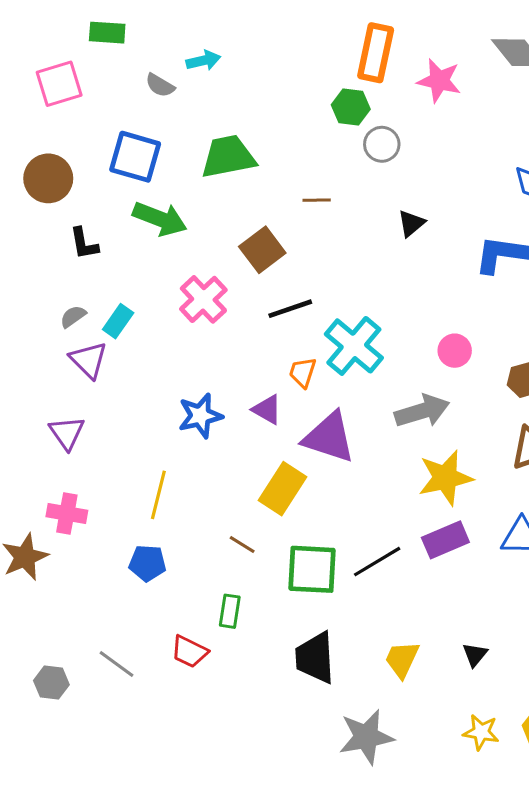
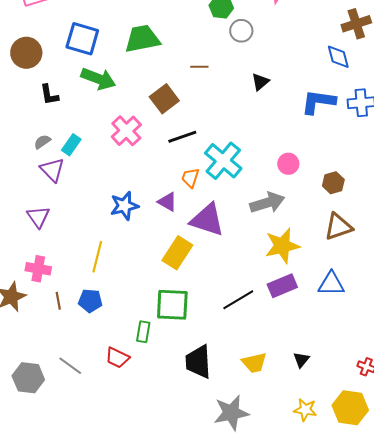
brown line: (242, 545) -> (58, 301), moved, turned 48
green square: (312, 569) -> (172, 305), moved
yellow trapezoid: (402, 659) -> (254, 363), turned -128
gray hexagon: (51, 683) -> (28, 378), size x1.4

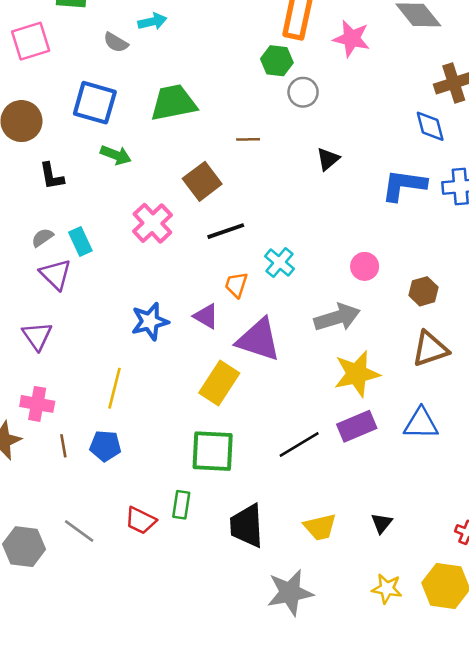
green arrow: (98, 79) -> (116, 155), size x0.7
cyan rectangle: (71, 145) -> (80, 242), turned -60
cyan cross: (223, 161) -> (279, 262), size x0.6
green rectangle: (143, 332) -> (181, 505), moved

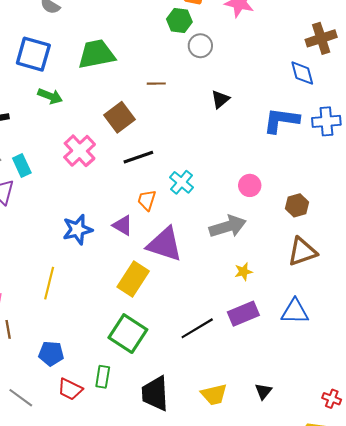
yellow star: (357, 374) -> (243, 272), size x0.5
blue pentagon: (105, 446) -> (51, 354), moved
green square: (213, 451) -> (128, 334), turned 30

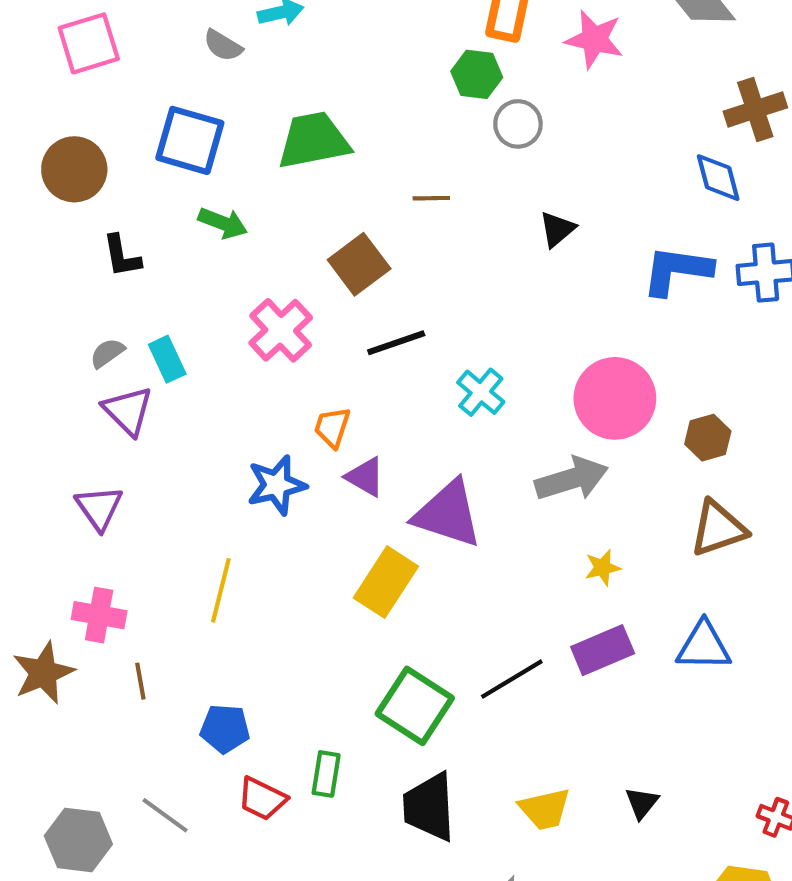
pink circle: (250, 185) -> (615, 398), size x1.8
orange trapezoid: (147, 200) -> (332, 427), moved
green square: (128, 334) -> (415, 706), moved

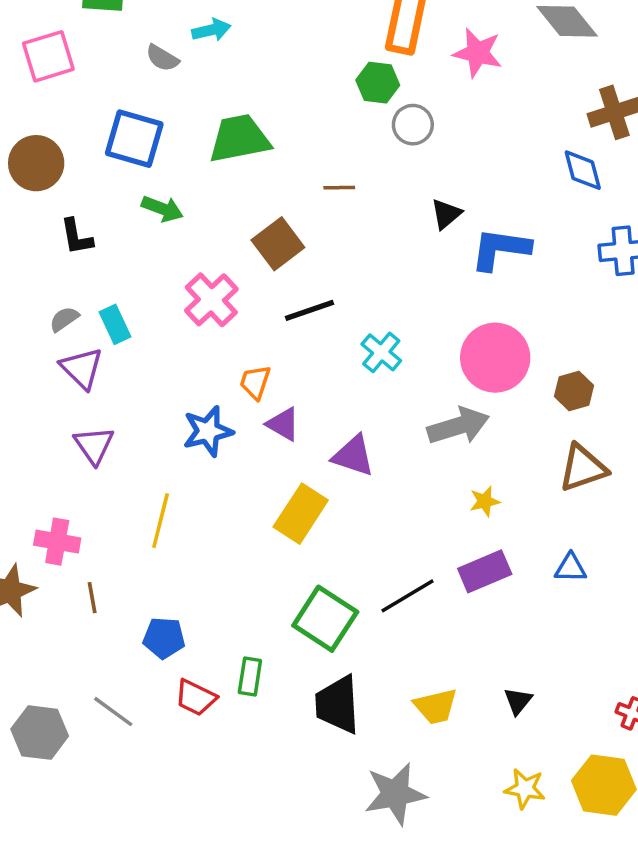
blue L-shape: (677, 270) -> (500, 249), moved
purple triangle: (99, 508) -> (94, 445), moved
purple triangle: (448, 514) -> (353, 456), size x0.7
blue triangle: (704, 646) -> (570, 568), size x0.7

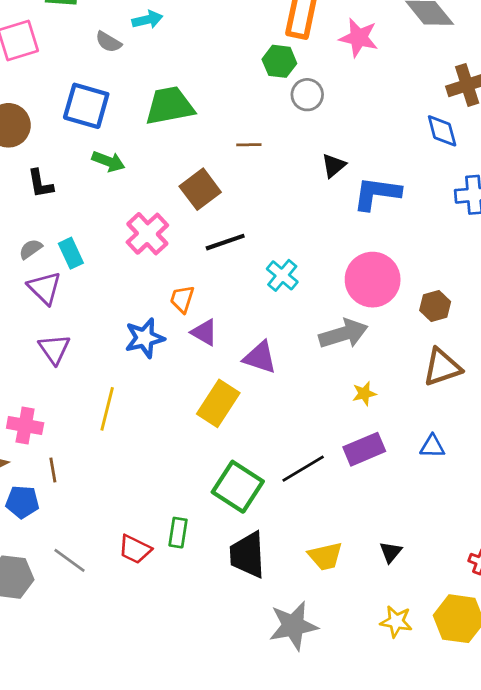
blue pentagon: (164, 638) -> (22, 502), moved

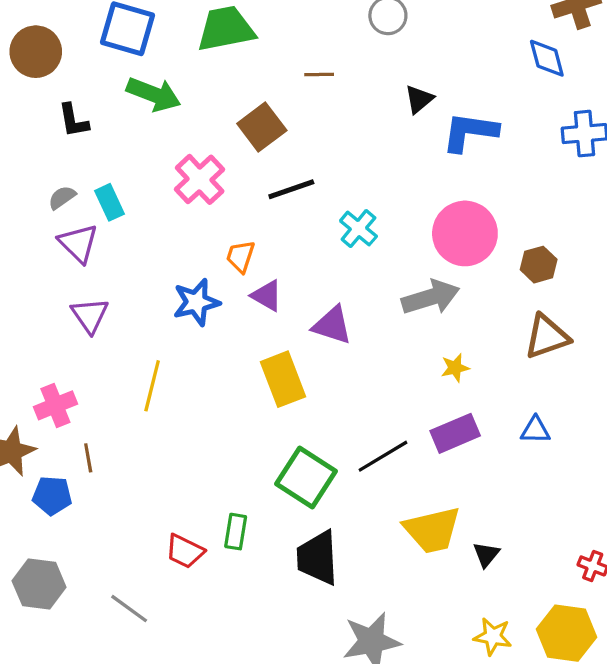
green arrow: (108, 161) -> (154, 94), size x1.4
yellow rectangle: (218, 403) -> (283, 379), turned -54
pink cross: (25, 426) -> (55, 405), turned -32
yellow trapezoid: (325, 556) -> (432, 530), moved, size x1.4
gray line: (70, 560) -> (129, 609), moved

